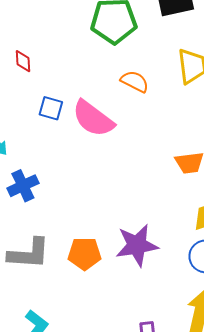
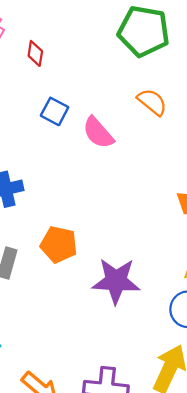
pink semicircle: (93, 119) -> (98, 133), size x0.7
orange pentagon: (85, 254) -> (59, 244), moved

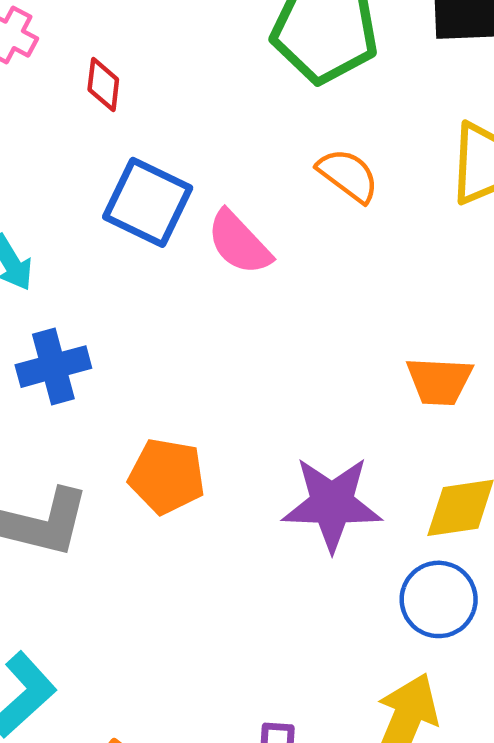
blue square: (55, 111) -> (148, 202), size x1.5
purple star: (116, 281) -> (332, 504), moved

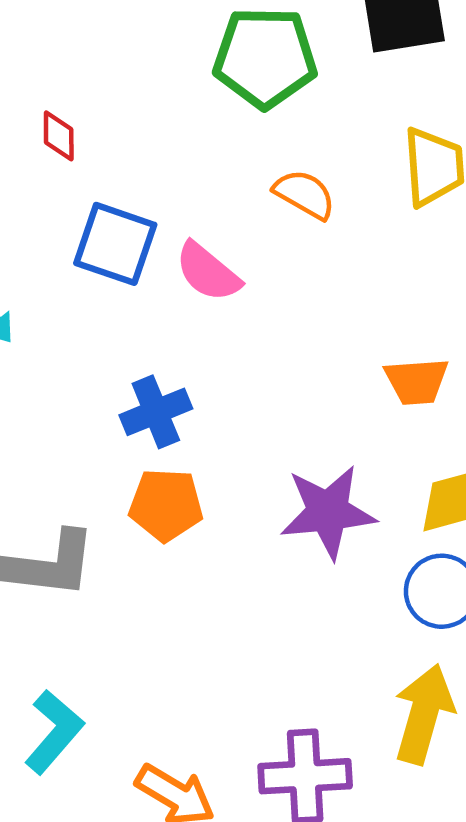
blue cross: (53, 367) -> (156, 412), moved

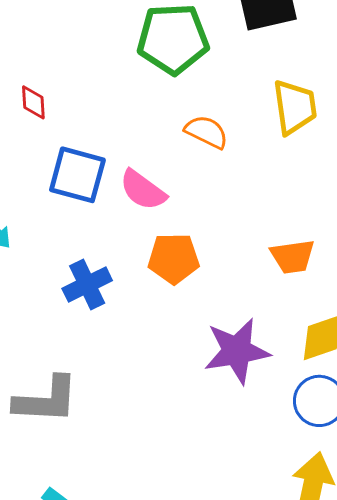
blue cross: (156, 412) -> (87, 285), moved
orange pentagon: (166, 505) -> (174, 258), moved

